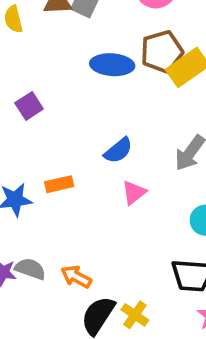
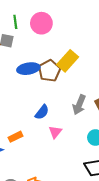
brown pentagon: (162, 52) -> (49, 71), moved

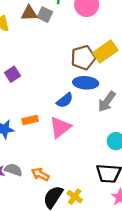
blue ellipse: (28, 69) -> (86, 83), moved
pink triangle: (55, 132) -> (60, 127), moved, size x1.5

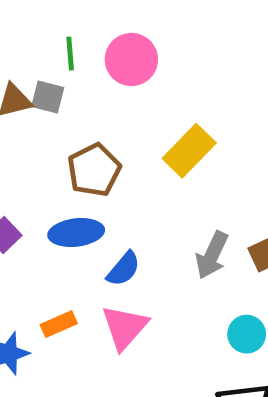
brown pentagon: (83, 58) -> (94, 170), moved
blue ellipse: (86, 83) -> (76, 233), moved

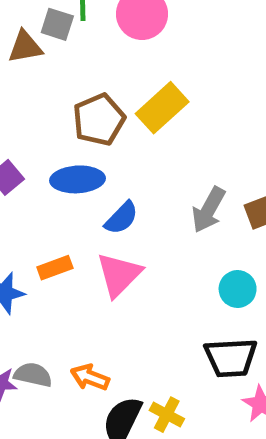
gray square: (48, 97) -> (57, 24), moved
yellow rectangle: (189, 151) -> (162, 108), moved

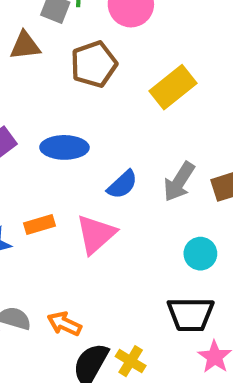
brown triangle: (25, 47) -> (25, 46), moved
yellow rectangle: (162, 108) -> (173, 87), moved
brown pentagon: (99, 120) -> (94, 64), moved
blue semicircle: (121, 218) -> (122, 185), moved

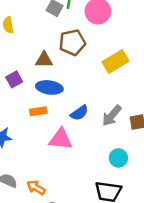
brown triangle: (25, 46) -> (44, 60), moved
orange rectangle: (39, 225) -> (38, 111), moved
pink triangle: (96, 234) -> (61, 139), turned 40

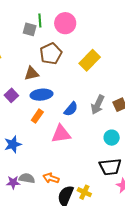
orange rectangle: (38, 111) -> (37, 116), turned -32

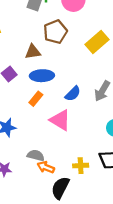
pink triangle: (61, 134) -> (60, 120), turned 35
gray semicircle: (27, 178) -> (36, 155), moved
yellow cross: (84, 192) -> (81, 166), moved, turned -32

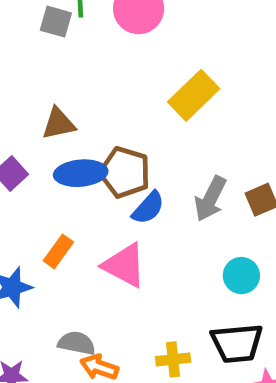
brown pentagon: (55, 32) -> (125, 172), moved, turned -30
orange rectangle: (36, 99) -> (58, 251), moved

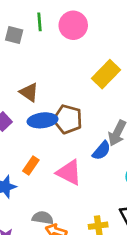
gray square: (56, 22) -> (14, 35), moved
brown triangle: (59, 124) -> (29, 92), turned 48
blue semicircle: (148, 208) -> (102, 151), moved

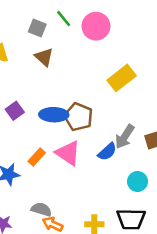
green line: (40, 22) -> (64, 19), turned -42
brown triangle: (29, 92) -> (44, 57), moved
pink triangle: (69, 172) -> (68, 153), moved

